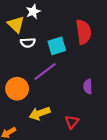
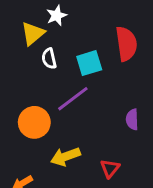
yellow triangle: (16, 24) -> (33, 33), turned 36
white semicircle: (28, 43) -> (49, 59), turned 80

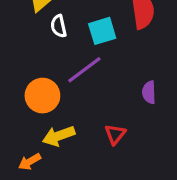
yellow arrow: (65, 157) -> (59, 136), moved
red triangle: (110, 168) -> (115, 134), moved

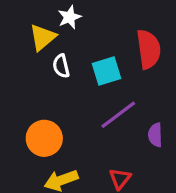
purple line: (84, 70) -> (118, 115), moved

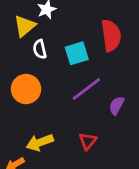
purple semicircle: (155, 135) -> (117, 105), turned 30
orange circle: (44, 138) -> (26, 89), moved

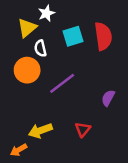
cyan square: (77, 53) -> (73, 36), moved
orange circle: (26, 89) -> (27, 70), moved
purple line: (86, 89) -> (62, 83), moved

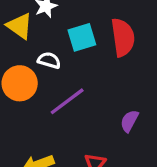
yellow triangle: (27, 28) -> (20, 26), turned -45
white semicircle: (40, 48) -> (49, 60), moved, turned 119

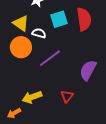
yellow triangle: (20, 26) -> (21, 23), moved
purple semicircle: (129, 121) -> (88, 70), size x1.5

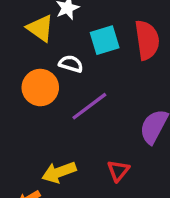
yellow triangle: (21, 23) -> (40, 28), moved

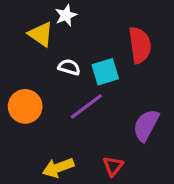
cyan square: (105, 40) -> (105, 72), moved
orange circle: (40, 88) -> (25, 106), moved

